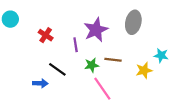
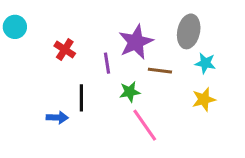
cyan star: (161, 55) -> (205, 63), moved
brown line: (113, 60) -> (160, 71), moved
black line: (57, 69) -> (81, 98), turned 54

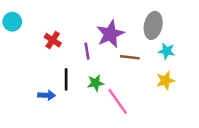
green star: (130, 92) -> (96, 83), moved

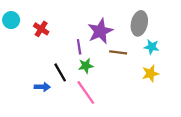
red cross: (53, 40) -> (41, 29), moved
black line: (66, 79) -> (60, 72), turned -30
green star: (96, 83) -> (86, 66), moved
pink line: (118, 101) -> (86, 93), moved

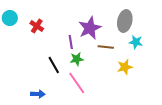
yellow star: (150, 74) -> (125, 67), moved
blue arrow: (42, 87) -> (38, 94), moved

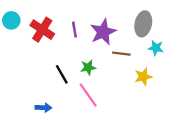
red cross: (37, 26) -> (42, 30), size x1.5
purple line: (71, 42) -> (74, 30), moved

